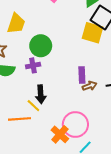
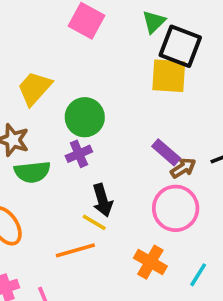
yellow trapezoid: (16, 24) -> (35, 88), turned -145
purple rectangle: (82, 75) -> (166, 152), turned -35
pink circle: (75, 124) -> (176, 208), moved

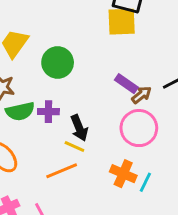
purple cross: (79, 154) -> (48, 112), moved, turned 30
cyan line: (198, 275) -> (145, 182), moved

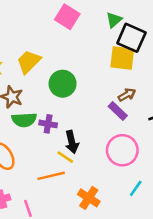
brown arrow: (141, 95) -> (127, 95), moved
orange cross: (123, 174) -> (89, 198), moved
cyan line: (145, 182) -> (136, 188), moved

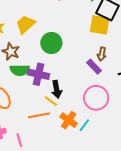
brown arrow: (127, 95) -> (102, 54), turned 128
purple cross: (48, 124) -> (38, 74), size x1.5
cyan line: (136, 188) -> (84, 125), moved
orange cross: (89, 198) -> (69, 120), moved

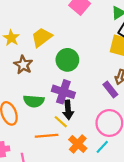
green semicircle: (20, 70) -> (34, 101), moved
purple cross: (38, 74) -> (63, 92), moved
cyan line: (84, 125) -> (102, 147), moved

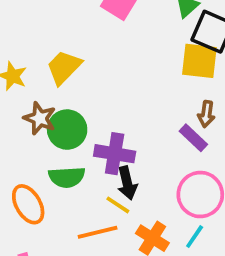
green circle: (67, 60) -> (67, 130), moved

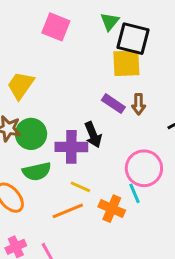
purple rectangle: (193, 138) -> (113, 104), moved
black arrow: (127, 183) -> (93, 135), moved
cyan line: (195, 237) -> (134, 193), moved, turned -48

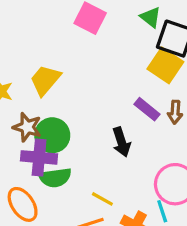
green triangle: (110, 22) -> (151, 17), turned -36
yellow square: (126, 63) -> (165, 65), turned 32
purple cross: (71, 147) -> (39, 157), moved

